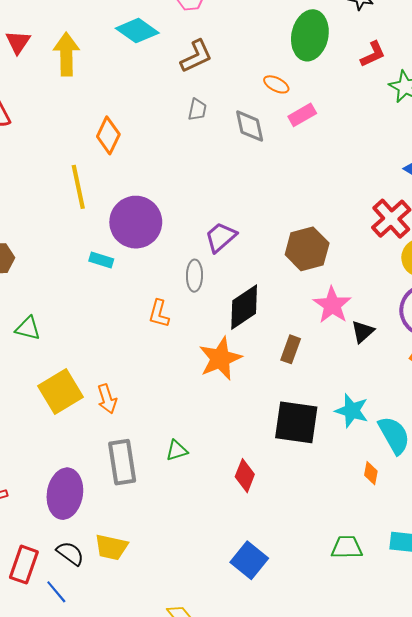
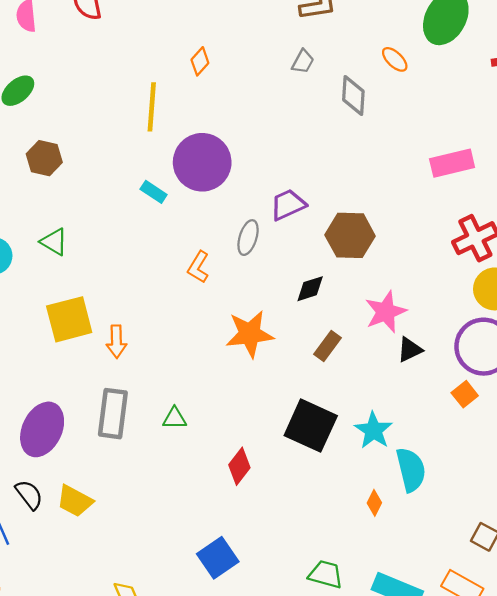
pink rectangle: (302, 115) -> (452, 163), moved, size x1.4
orange diamond: (108, 135) -> (200, 61), size x0.7
brown hexagon: (307, 249) -> (350, 235), moved
black diamond: (244, 307) -> (310, 289), moved, size x0.6

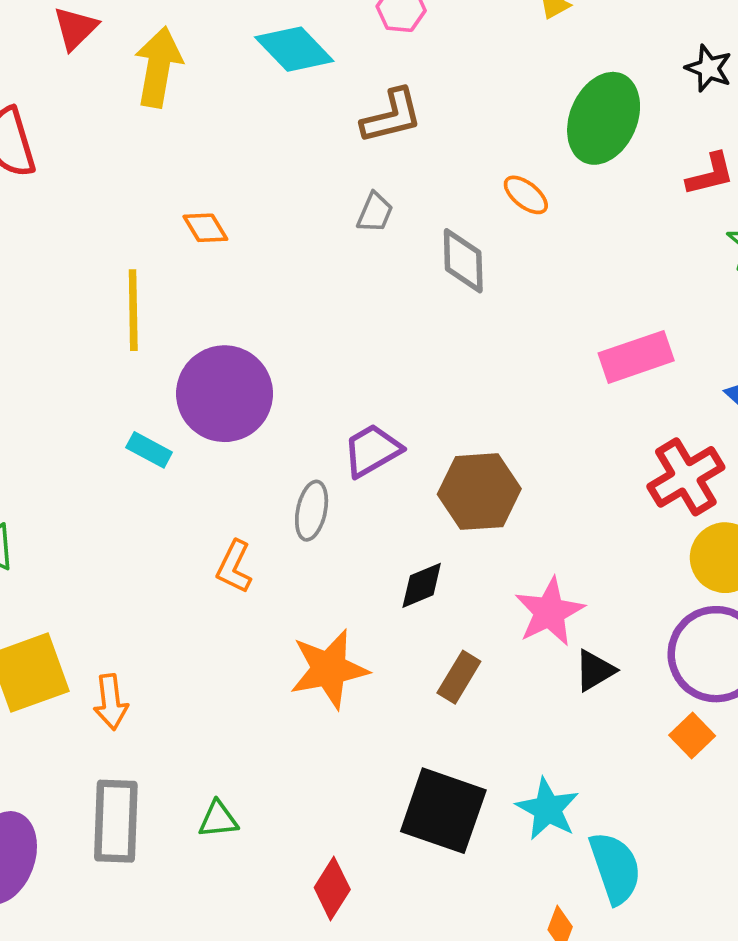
orange diamond: (200, 61) -> (205, 228), turned -68

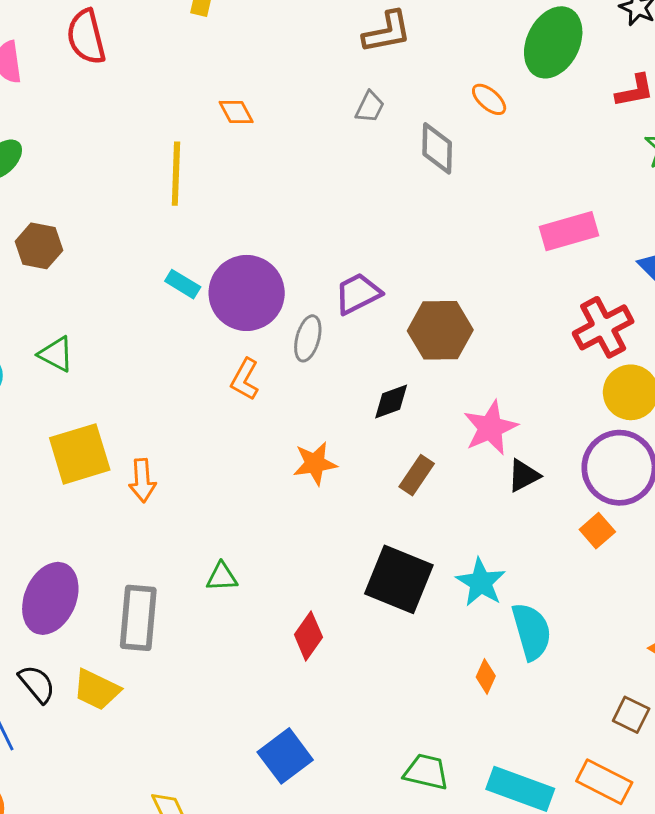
purple circle: (225, 394) -> (247, 293), moved
orange star: (329, 669) -> (315, 463), size x0.7
gray rectangle: (116, 821) -> (138, 618), moved

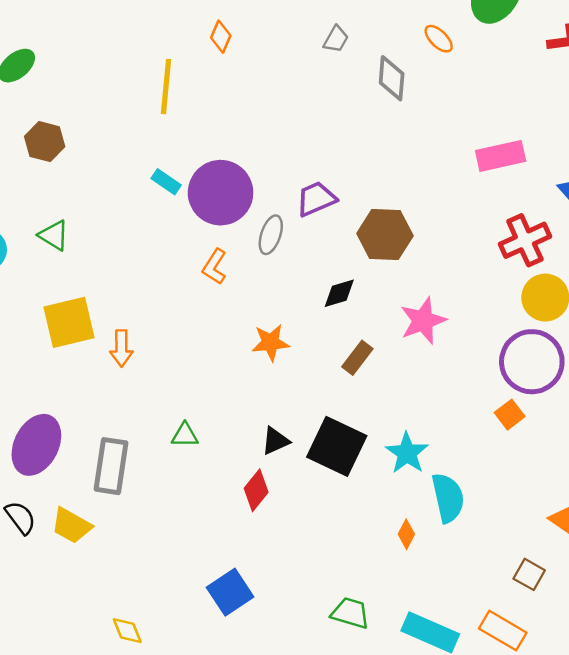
orange diamond: (236, 112) -> (221, 37), turned 48
black triangle: (524, 476) -> (275, 441), moved

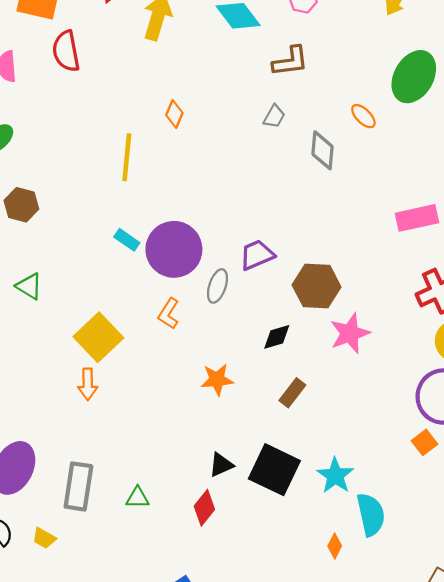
pink star: (423, 321) -> (350, 333), moved
yellow square: (69, 322) -> (98, 337), moved, turned -30
green triangle: (185, 435) -> (137, 498), moved
yellow trapezoid: (71, 526) -> (44, 538), size x0.7

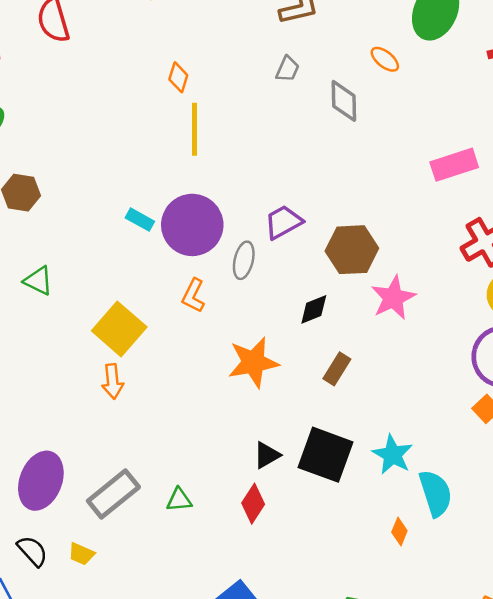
yellow line: (127, 157) -> (194, 129), moved
orange star: (217, 380) -> (253, 362), size x1.4
gray rectangle: (78, 486) -> (113, 494), turned 48

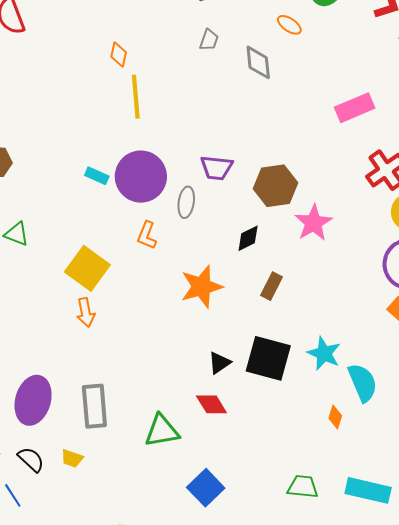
purple trapezoid: (283, 222) -> (217, 168), turned -140
gray rectangle: (113, 494) -> (94, 406), turned -51
green triangle: (179, 500) -> (162, 431), moved, size x1.6
red diamond: (253, 504) -> (211, 404), turned -60

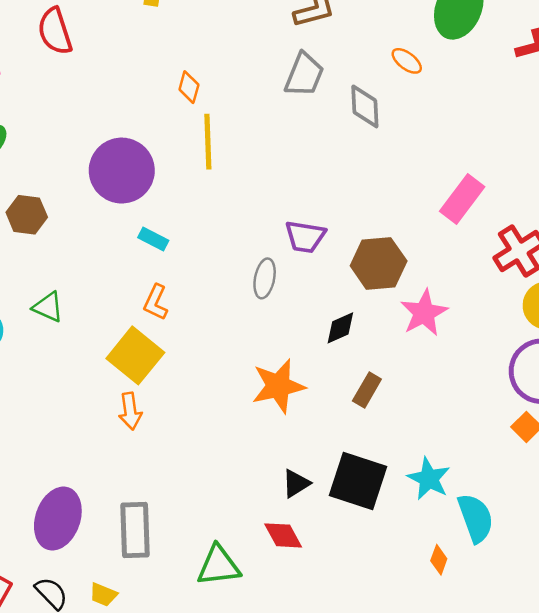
gray trapezoid: (209, 40) -> (304, 75), size x1.6
pink rectangle: (355, 108) -> (462, 199), moved, turned -33
purple circle: (141, 177) -> (122, 171), moved
orange L-shape: (147, 235) -> (156, 302), moved

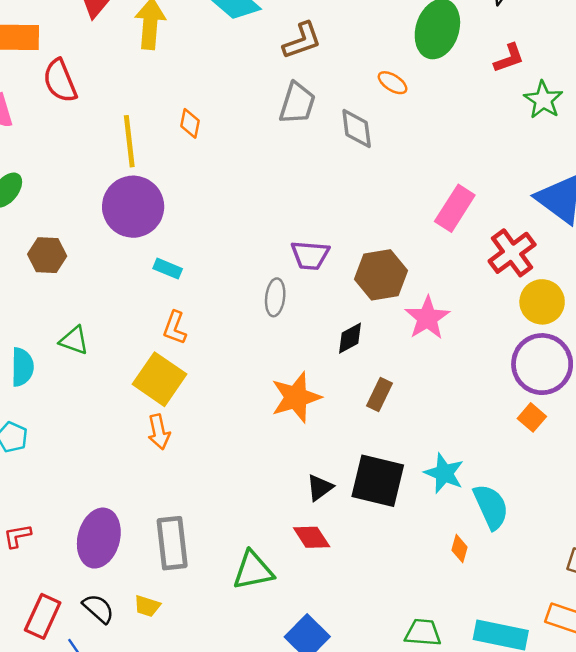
yellow line: (208, 142) -> (129, 141), moved

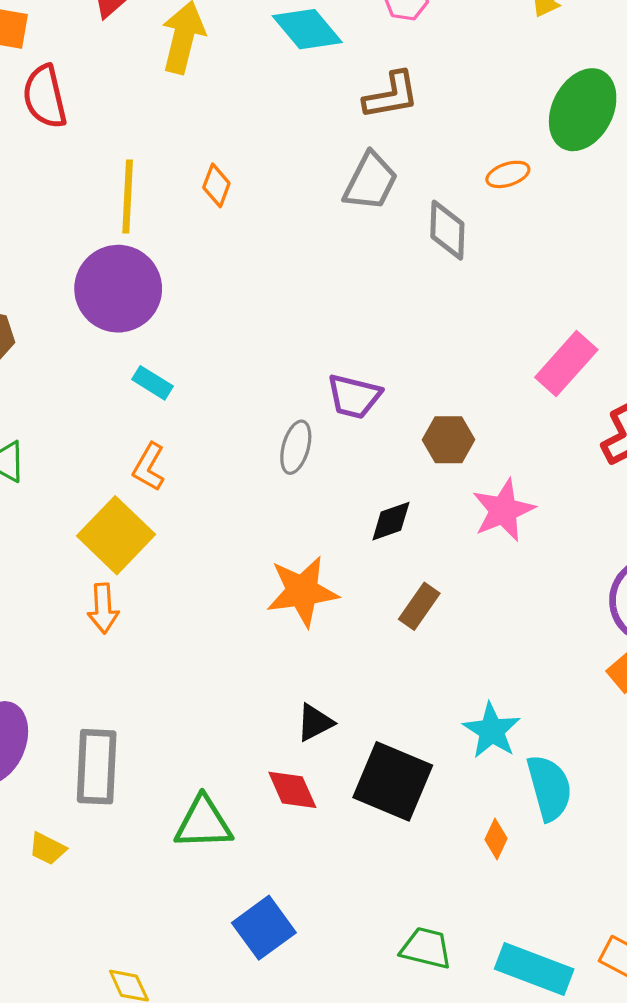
orange ellipse: (393, 83) -> (508, 174), turned -60
brown hexagon: (381, 275) -> (448, 440), size x0.7
black square: (378, 481) -> (393, 781), moved

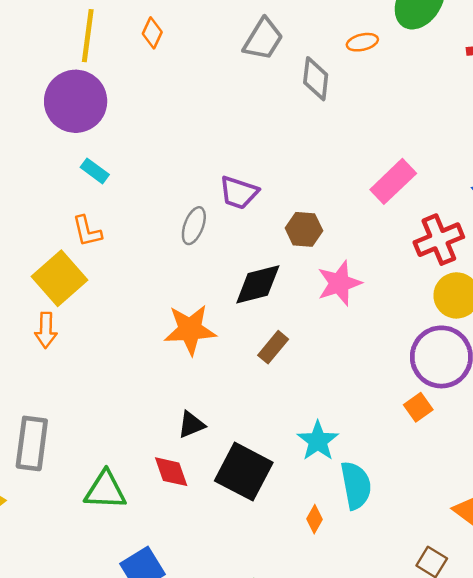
orange L-shape: (149, 467) -> (87, 231), turned -48
black diamond: (391, 521) -> (258, 284), size x1.5

